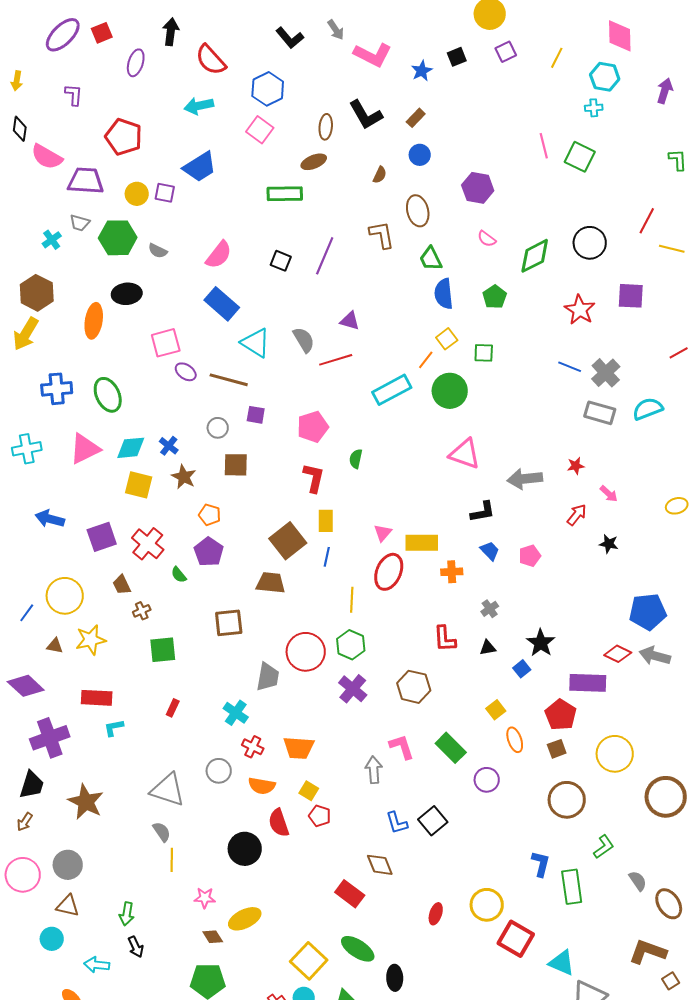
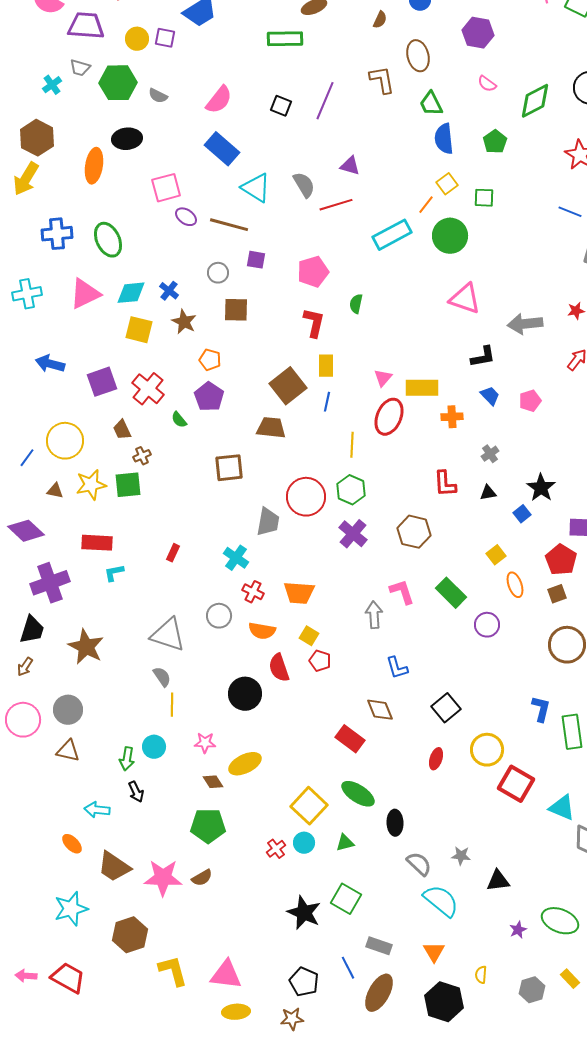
green square: (163, 650) -> (128, 485), moved
black square: (433, 821) -> (446, 708), moved
cyan circle: (52, 939) -> (154, 747), moved

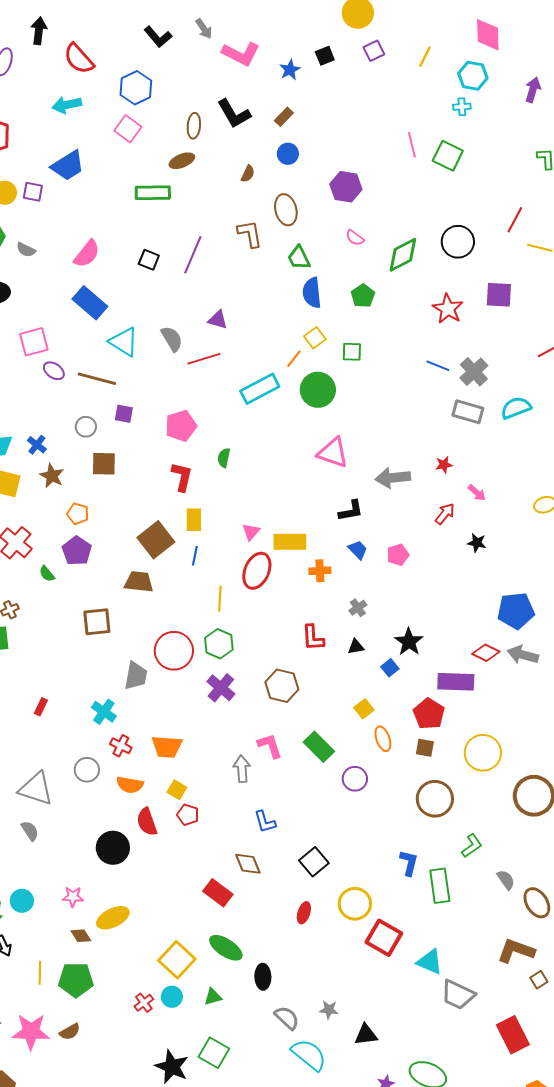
brown square: (557, 594) -> (425, 748), turned 30
yellow line: (172, 705) -> (40, 973), moved

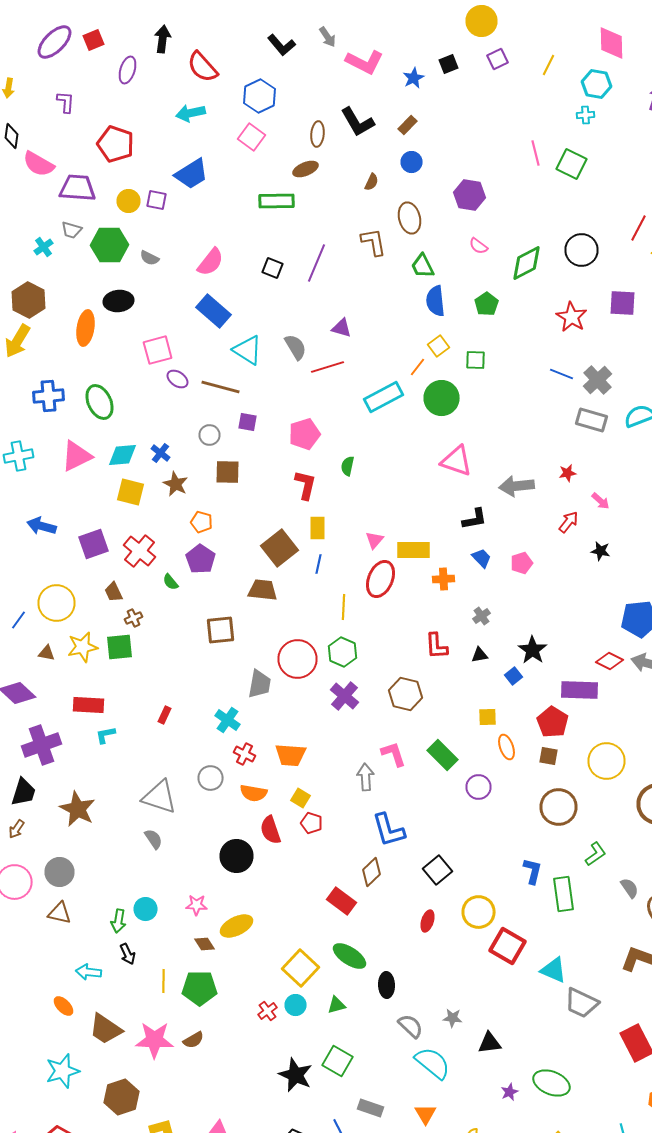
yellow square: (364, 709) -> (488, 717), turned 36
blue L-shape: (265, 822) -> (388, 830), size x1.5
brown diamond: (248, 864) -> (372, 872), turned 68

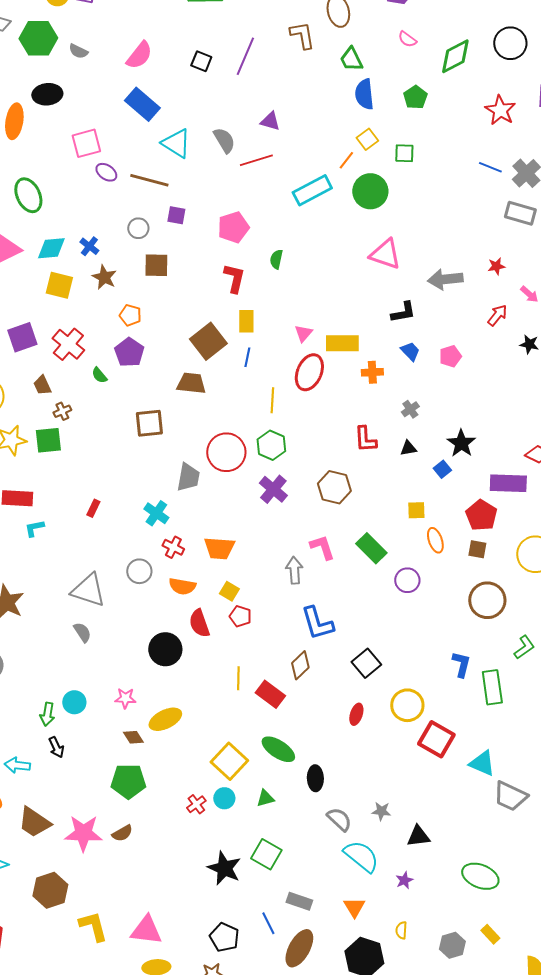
yellow line: (164, 981) -> (238, 678), moved
purple star: (510, 1092) -> (404, 880), moved

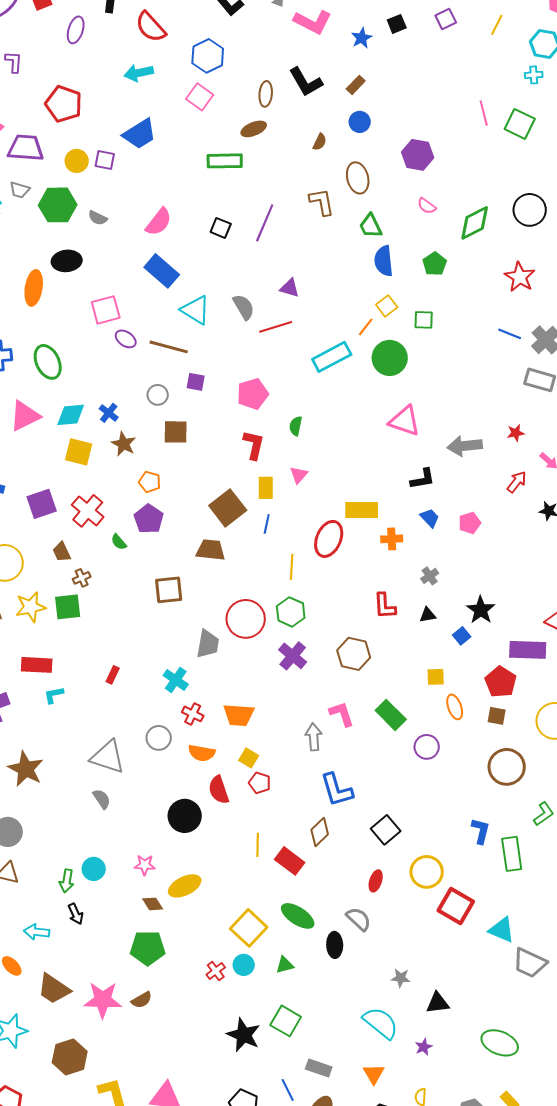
pink triangle: (303, 333) -> (299, 475), moved
gray semicircle: (339, 819) -> (359, 919), moved

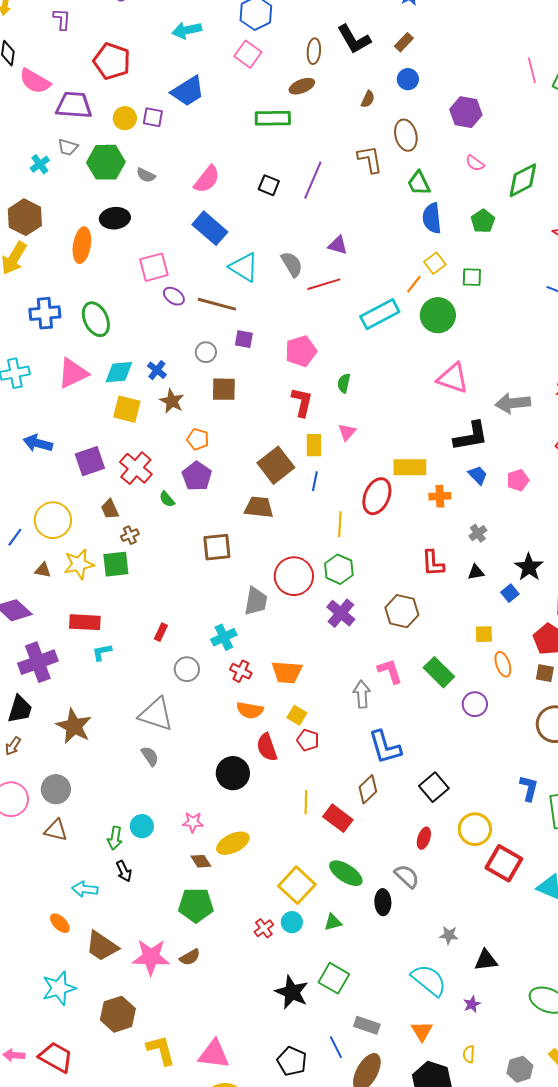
black L-shape: (423, 479) -> (471, 436), size x1.4
cyan cross: (176, 680) -> (224, 637), turned 30
gray circle: (159, 738) -> (187, 669), moved

